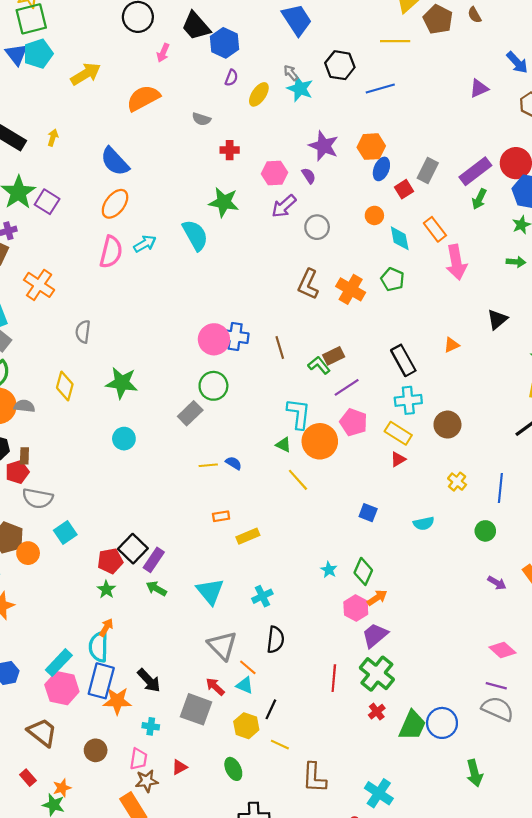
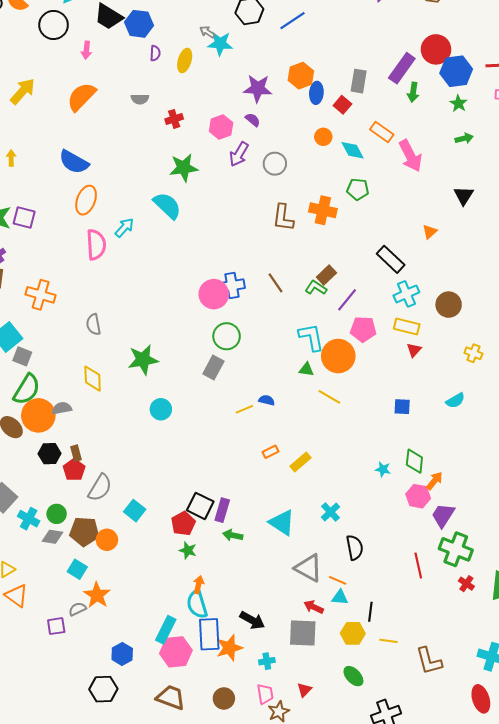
gray semicircle: (38, 498) -> (100, 488), turned -52

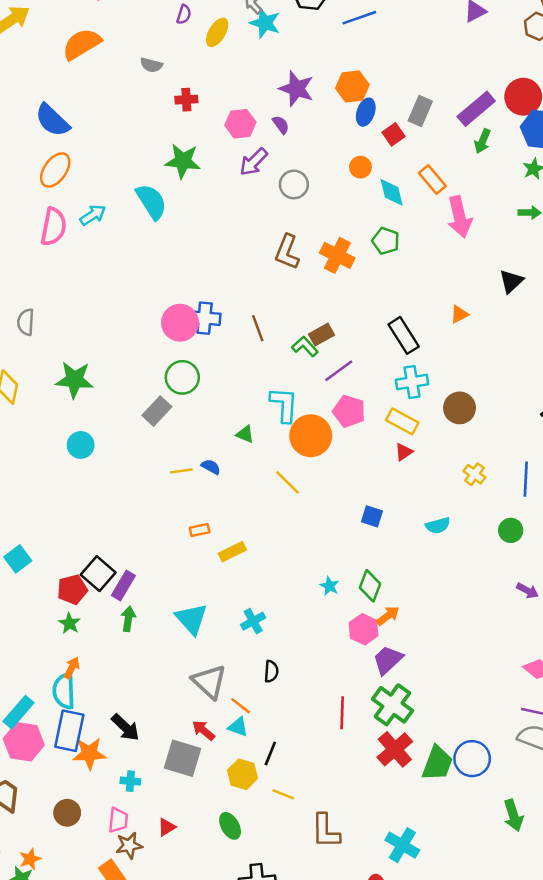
green triangle: (306, 369) -> (245, 434), moved
green arrow: (233, 535) -> (128, 619), turned 72
black semicircle: (355, 548) -> (271, 671), size x0.7
red cross: (466, 584) -> (395, 749), size x1.8

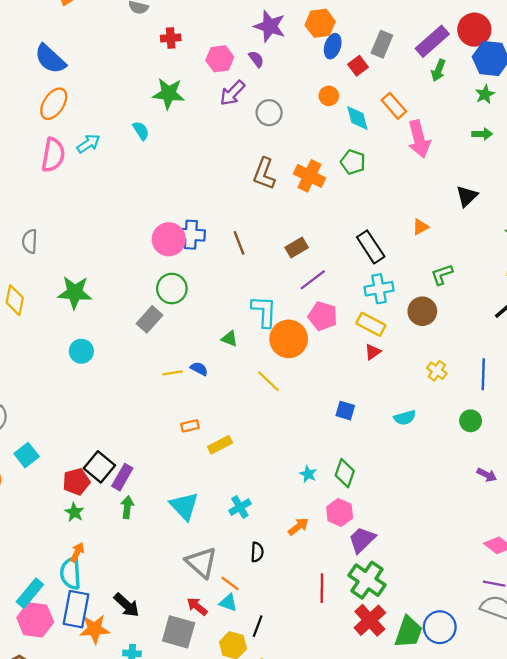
cyan semicircle: (151, 202) -> (141, 131), size x0.6
green L-shape: (305, 346) -> (442, 275), moved, turned -65
orange arrow: (388, 616) -> (298, 527), moved

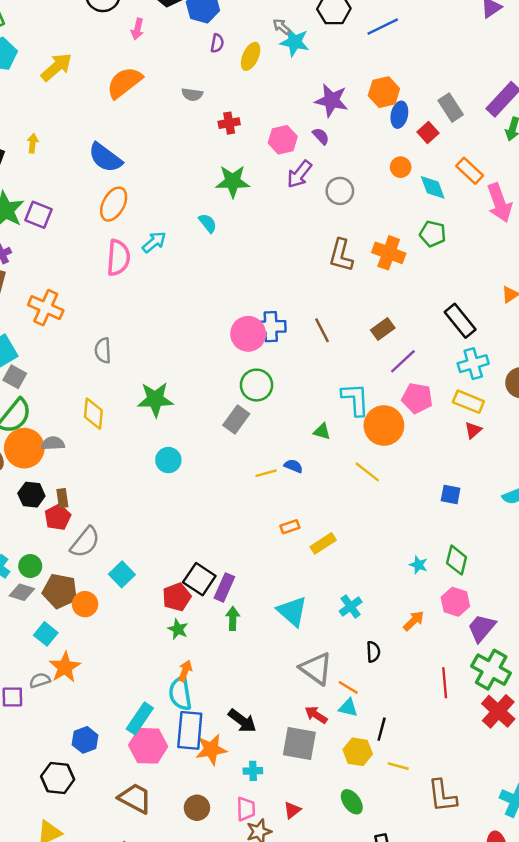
gray rectangle: (382, 44) -> (451, 108), turned -50

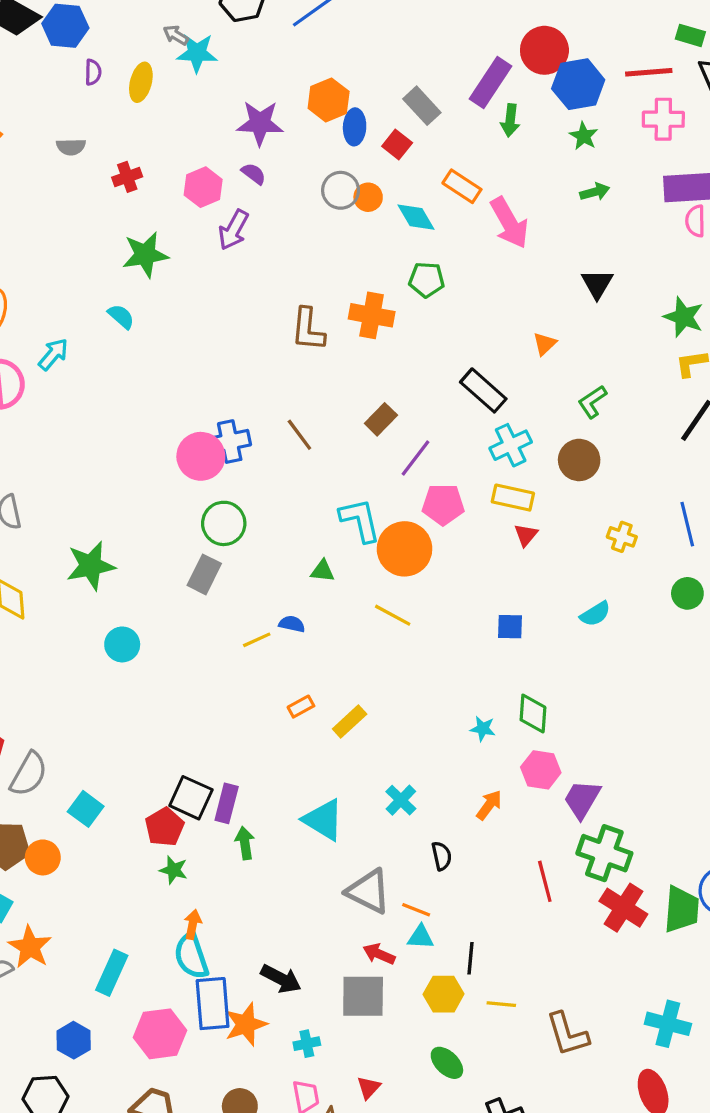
gray circle: (340, 191) -> (341, 190), moved
cyan rectangle: (140, 718) -> (112, 973), moved

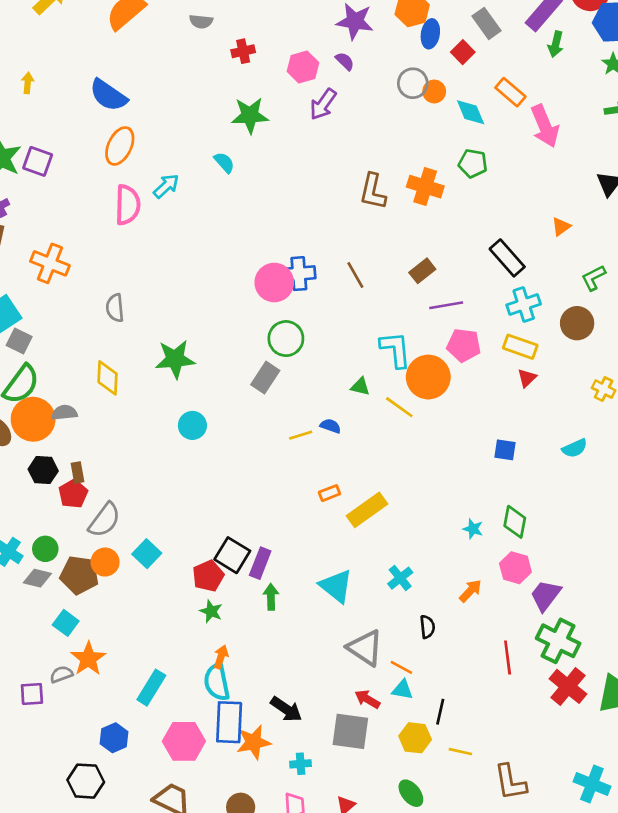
purple line: (416, 458) -> (446, 305), turned 36
yellow line: (393, 615) -> (399, 407), moved
yellow rectangle: (350, 721) -> (367, 510), size x1.4
orange circle: (43, 857) -> (105, 562), moved

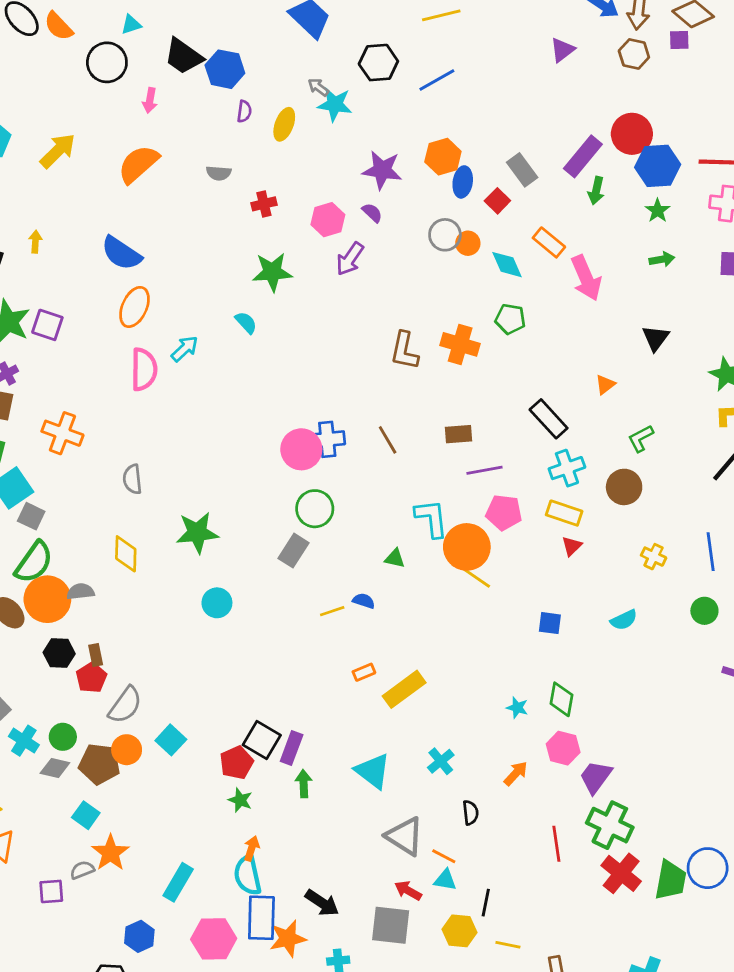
brown rectangle: (422, 271) -> (459, 434), turned 35
yellow line: (399, 407) -> (476, 577), moved

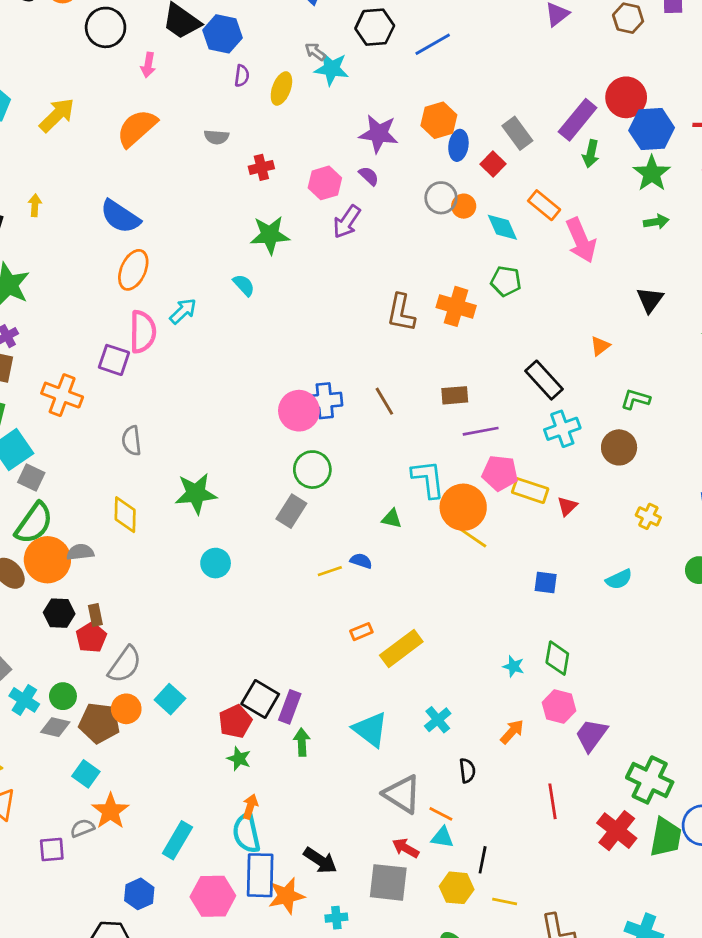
green star: (658, 211) -> (652, 173), size x1.5
purple square: (47, 325) -> (114, 360), moved
green L-shape: (641, 438) -> (635, 399), turned 44
yellow rectangle: (564, 513) -> (530, 491), moved
green cross: (610, 825) -> (650, 780), moved

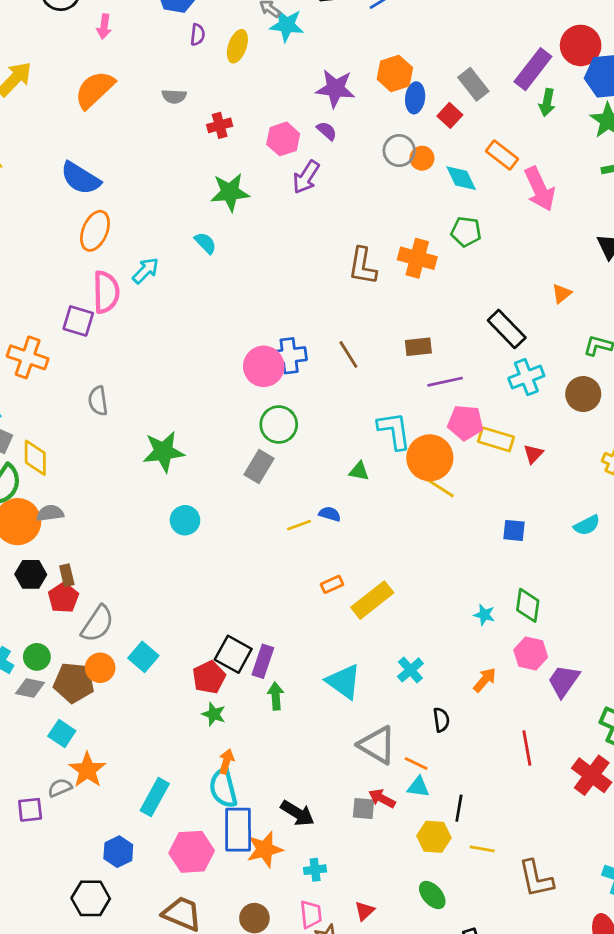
yellow diamond: (125, 515) -> (35, 458), moved
gray square: (388, 882) -> (363, 809), moved, size x0.6

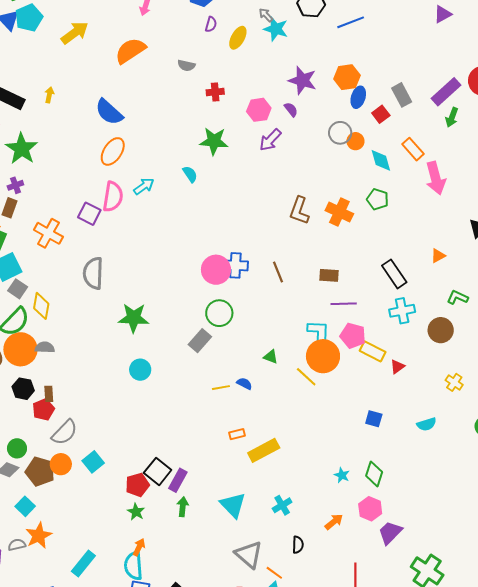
gray semicircle: (98, 401) -> (93, 273), size x1.5
cyan L-shape: (394, 431) -> (319, 334), moved
yellow line: (439, 487) -> (306, 377), moved

